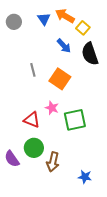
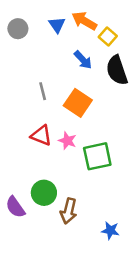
red triangle: (32, 120) -> (41, 135), moved

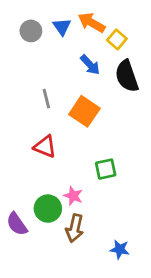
gray circle: (18, 29) -> (31, 31), moved
pink star: (67, 141) -> (73, 196), moved
green square: (97, 156) -> (106, 169), size x0.7

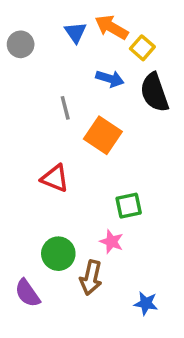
gray circle: (31, 31) -> (21, 44), moved
blue arrow: (90, 65) -> (110, 79), turned -30
gray line: (46, 99) -> (65, 108), moved
pink star: (73, 196) -> (112, 242), moved
purple semicircle: (17, 224) -> (27, 293), moved

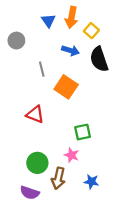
orange arrow: (112, 27) -> (72, 17), turned -110
gray circle: (21, 44) -> (16, 41), moved
purple semicircle: (27, 293) -> (30, 193), moved, turned -36
blue star: (146, 303) -> (91, 182), moved

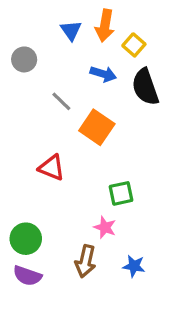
gray line: (42, 69) -> (61, 101), turned -32
green circle: (37, 163) -> (26, 239), moved
purple semicircle: (30, 193) -> (27, 276), moved

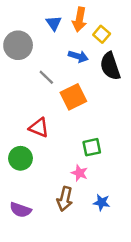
gray circle: (24, 59) -> (18, 45), size x1.5
orange square: (97, 127) -> (73, 97), turned 30
green circle: (26, 239) -> (21, 158), moved

